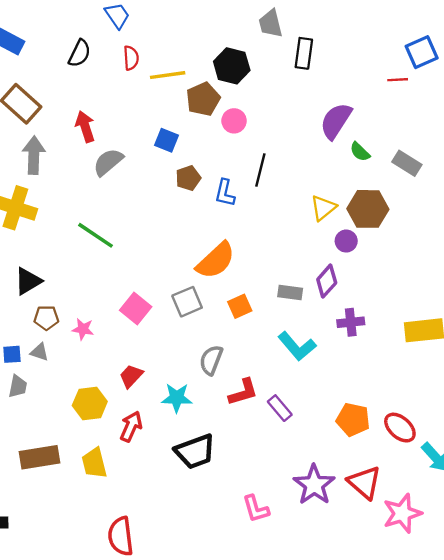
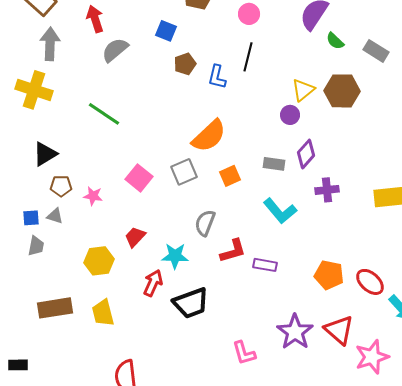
pink circle: (234, 121) -> (249, 14), moved
purple circle: (346, 241) -> (290, 115), moved
purple rectangle: (280, 408) -> (265, 265), turned -40
red arrow: (131, 426) -> (153, 283), moved

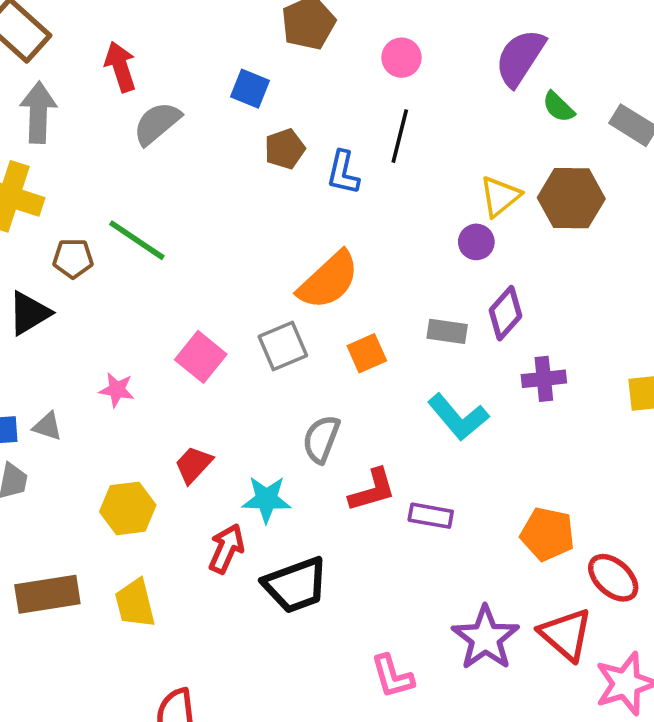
brown pentagon: (61, 186) -> (73, 258), moved
red ellipse: (370, 282) -> (613, 578), moved

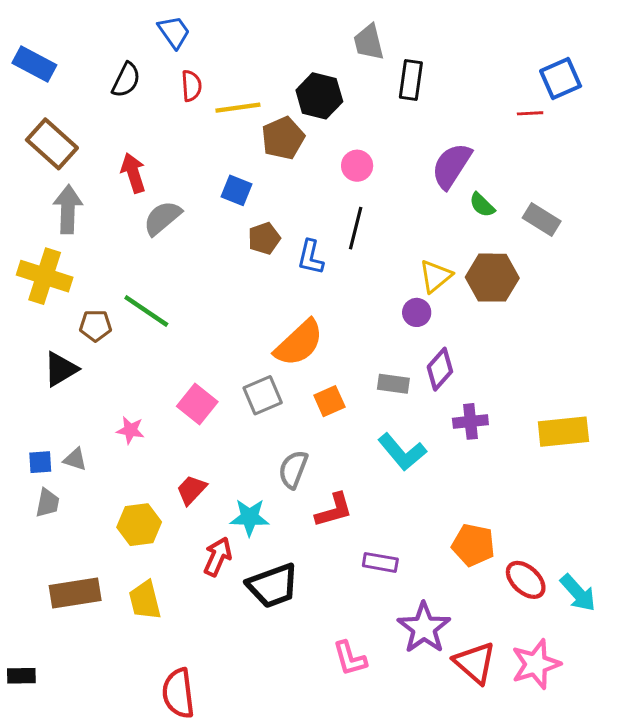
purple rectangle: (431, 516) -> (380, 562), moved
red triangle: (566, 634) -> (475, 663), moved

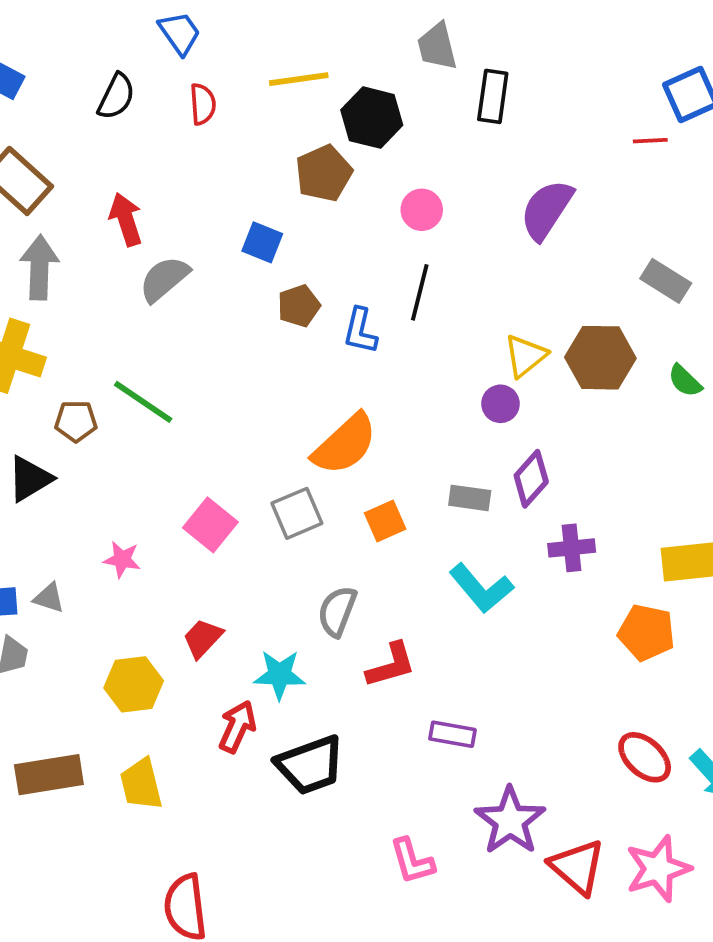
yellow line: (238, 108) -> (299, 79), moved
green semicircle: (482, 205) -> (685, 381), moved
orange pentagon: (473, 545) -> (646, 632), moved

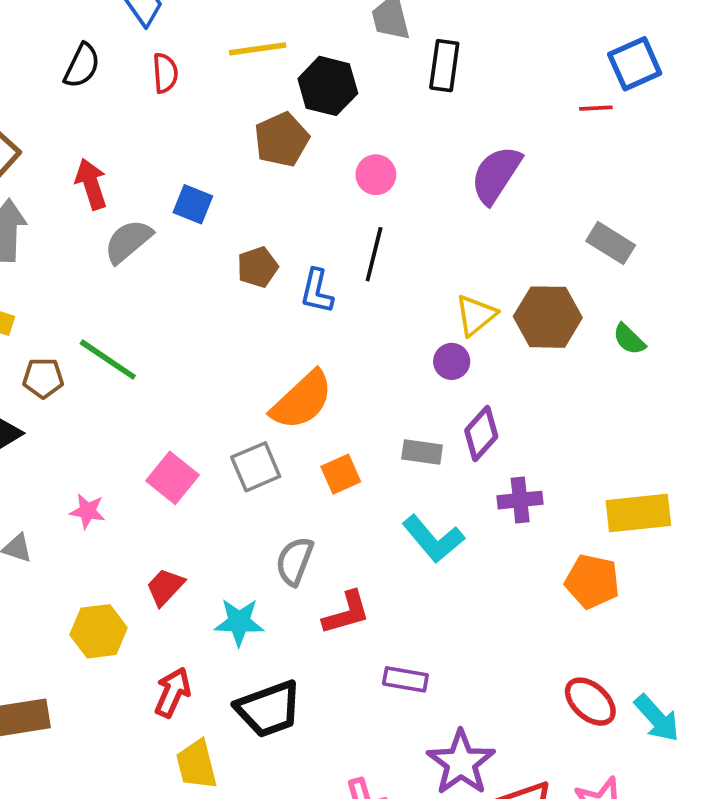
blue square: (262, 242) -> (193, 204), moved
red arrow: (237, 727) -> (173, 692), moved
yellow trapezoid: (141, 784) -> (197, 764), moved

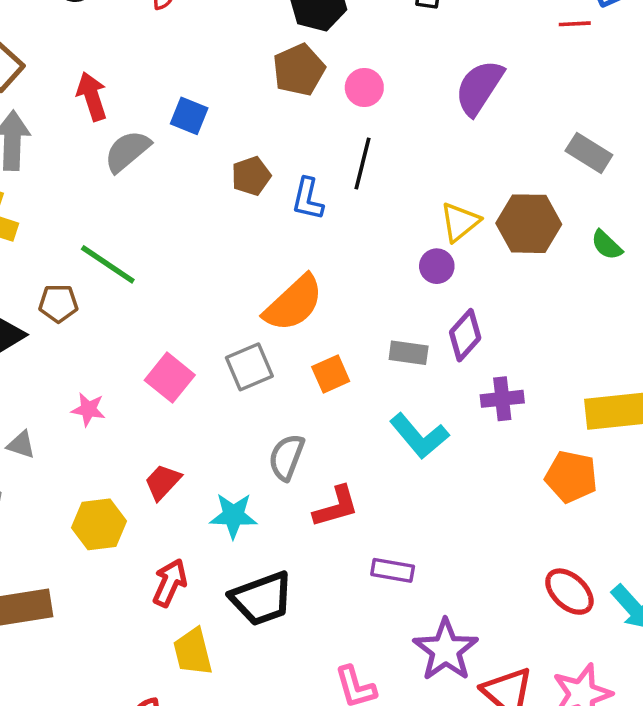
brown pentagon: (282, 140) -> (299, 70), moved
brown pentagon: (43, 378) -> (58, 303), moved

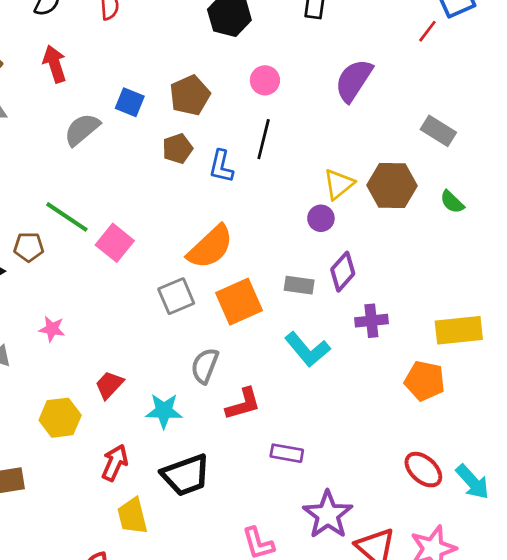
red line: (575, 24) -> (427, 31), turned -50
brown pentagon: (299, 70) -> (190, 95), moved
red arrow: (92, 96) -> (55, 64), moved
orange square: (331, 374) -> (239, 302), size x1.6
pink square: (170, 378) -> (115, 243), moved

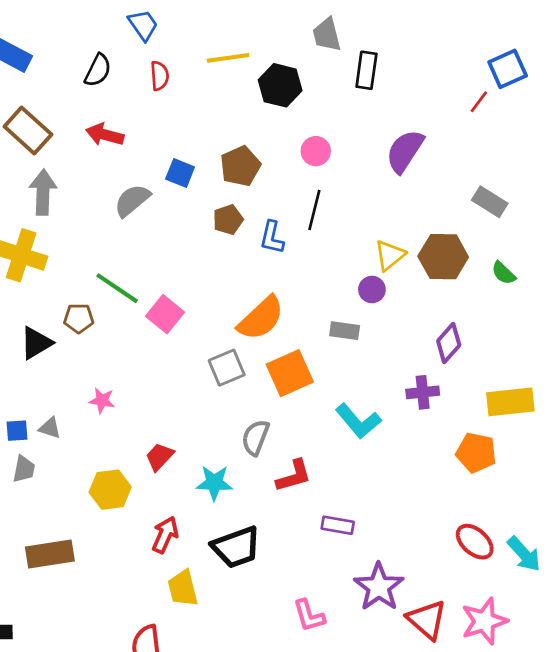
red arrow: (55, 64) -> (105, 135), turned -57
purple diamond: (343, 272) -> (449, 343), moved
gray rectangle: (299, 285) -> (345, 331), moved

